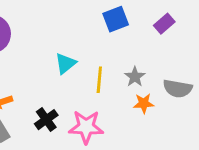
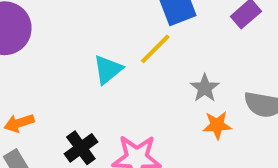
yellow line: (99, 80) -> (155, 49), moved, turned 40

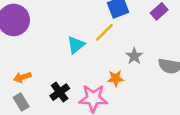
orange star: (217, 125) -> (116, 78), moved

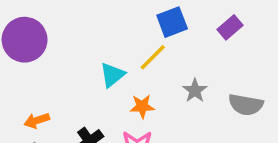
orange star: (116, 78) -> (142, 106), moved

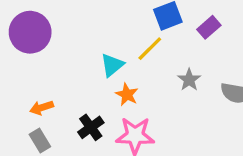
purple rectangle: (230, 27) -> (209, 27), moved
orange star: (142, 106) -> (127, 95), moved, turned 30

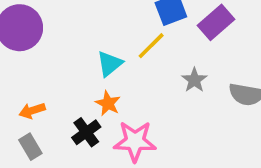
purple rectangle: (209, 27) -> (216, 22), size x1.4
orange star: (127, 95) -> (108, 103), moved

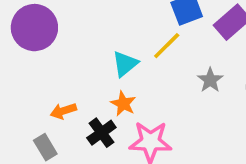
orange arrow: (32, 111) -> (63, 111), moved

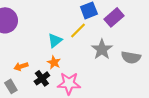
gray star: (210, 80) -> (102, 49), size x1.5

